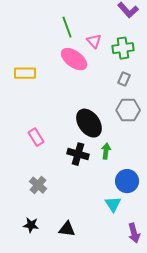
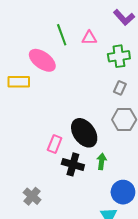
pink triangle: (94, 41) -> (89, 38), moved, turned -49
pink ellipse: (74, 59) -> (42, 60), moved
pink rectangle: (36, 137) -> (55, 144), moved, turned 54

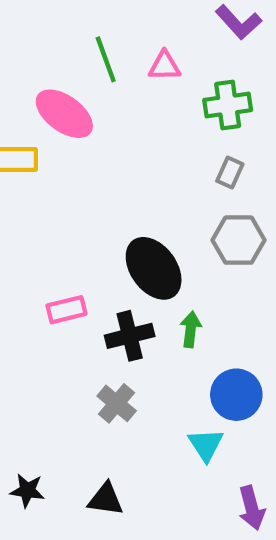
pink rectangle: (55, 144) -> (66, 310), moved, turned 54
black cross: (73, 164) -> (130, 336), turned -30
gray cross: (32, 196) -> (117, 403), moved

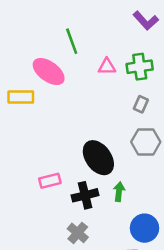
pink triangle: (164, 66) -> (107, 67), moved

